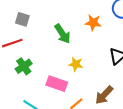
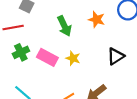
pink rectangle: (57, 84) -> (47, 57), moved

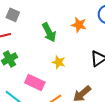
pink rectangle: (47, 57) -> (35, 83), moved

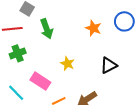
green arrow: (49, 32) -> (47, 29), moved

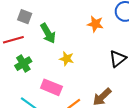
yellow star: (67, 64) -> (67, 59), moved

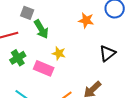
gray square: (25, 17) -> (27, 13), moved
pink rectangle: (51, 87) -> (44, 68), moved

